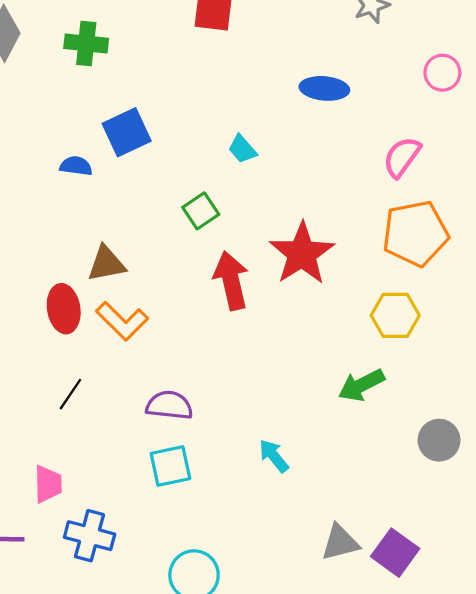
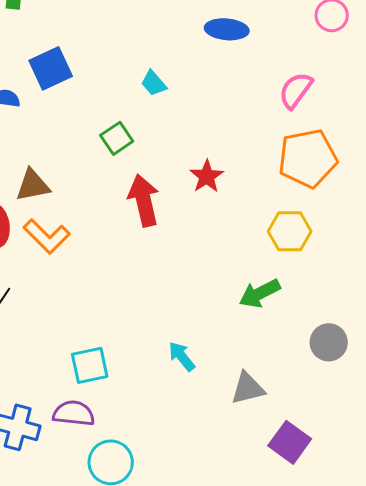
red star: (302, 254) -> (207, 176), size x0.6
purple semicircle: (169, 405) -> (74, 413), moved
gray triangle: (340, 542) -> (248, 388), moved

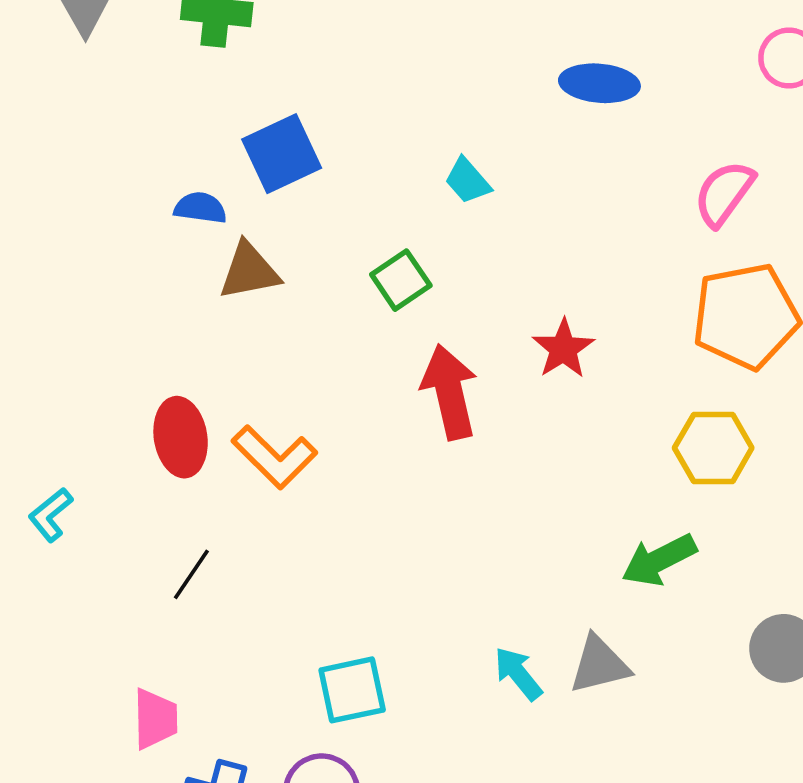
brown triangle: (33, 185) -> (249, 271), moved
gray triangle: (248, 388) -> (599, 665), moved

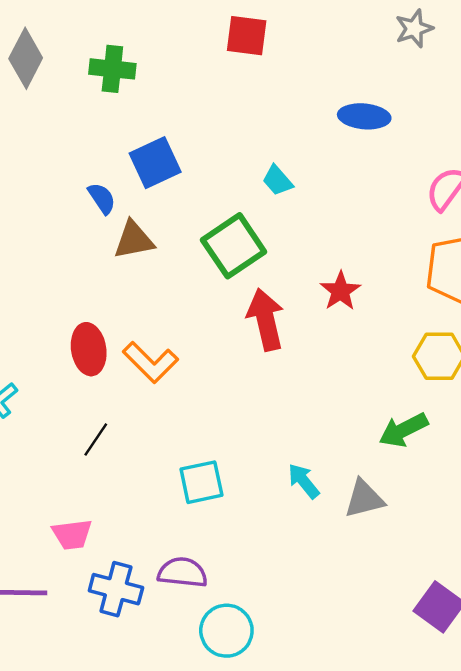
blue semicircle: (200, 208) -> (102, 198), turned 48
green square: (401, 280) -> (234, 246), size x1.6
cyan arrow: (518, 674) -> (304, 481), moved
cyan square: (352, 690) -> (201, 482), moved
pink trapezoid: (155, 719) -> (72, 534), turned 84

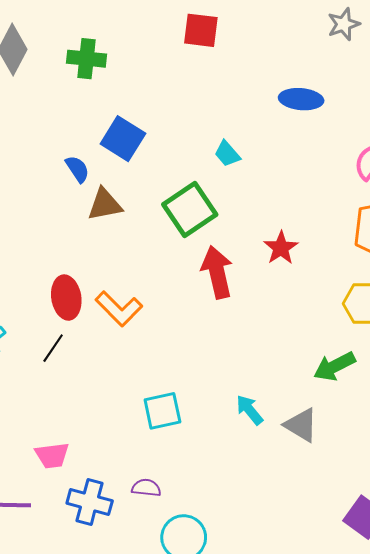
blue square: (155, 163) -> (123, 139), turned -33
black line: (96, 439) -> (53, 348), moved
gray triangle: (364, 499) -> (301, 425), turned 45
purple semicircle: (182, 572) -> (146, 488), size x0.7

